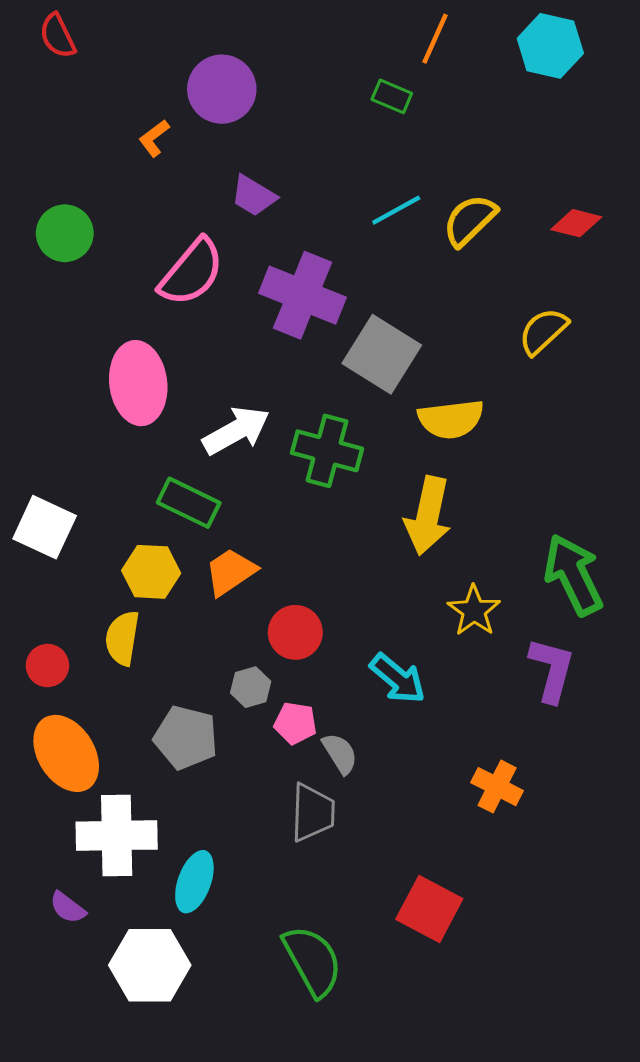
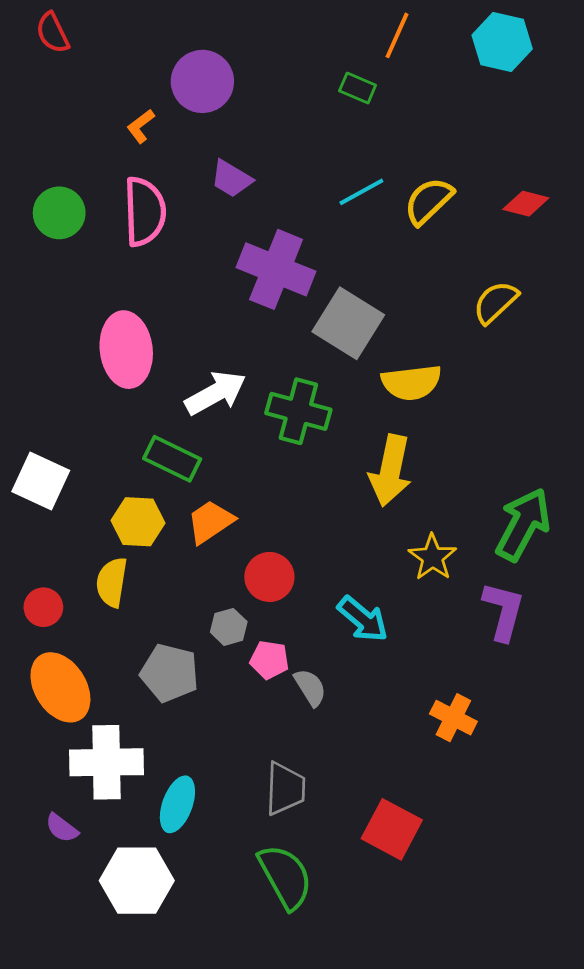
pink semicircle: (192, 272) -> (145, 212), moved, turned -42
green arrow: (573, 575) -> (523, 524), turned 54
gray trapezoid: (313, 812) -> (285, 789), moved

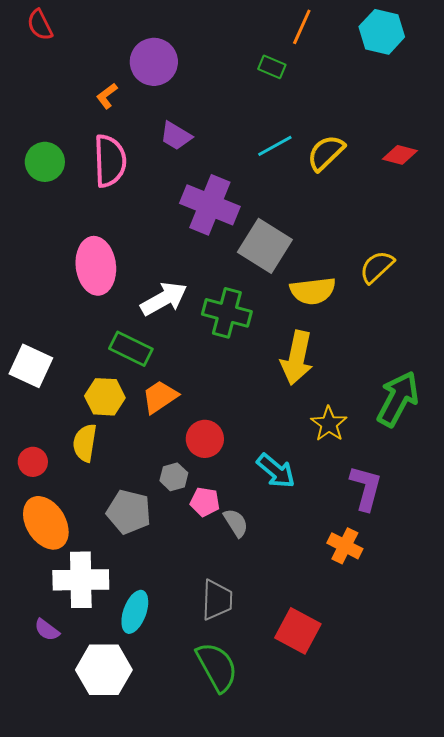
yellow semicircle: (496, 302) -> (377, 267), moved
purple L-shape: (503, 611) -> (366, 488), moved

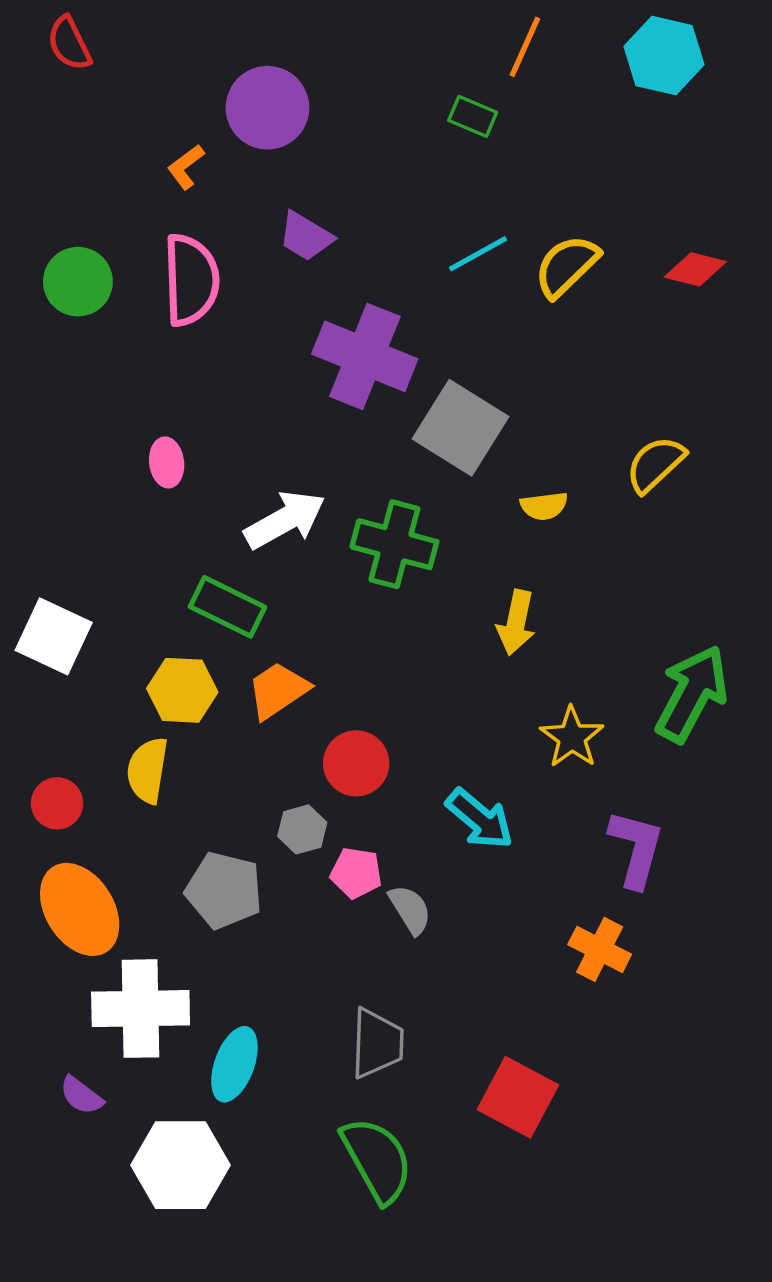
pink ellipse: (96, 266) -> (167, 462), size x0.5
yellow semicircle: (313, 291) -> (544, 506), size x0.6
yellow arrow: (297, 358) -> (516, 622), size x0.7

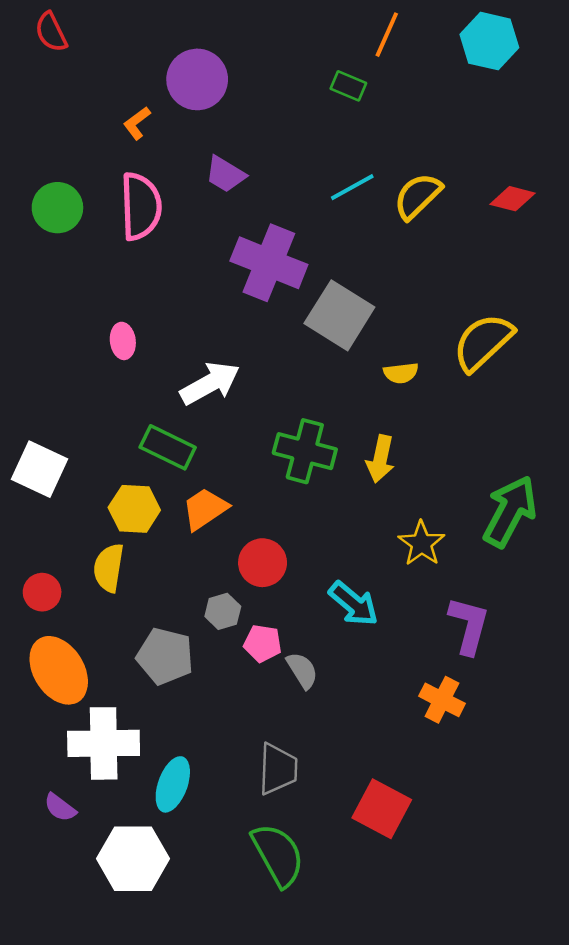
yellow semicircle: (655, 464) -> (483, 342), size x1.4
green cross: (394, 544) -> (305, 451), moved

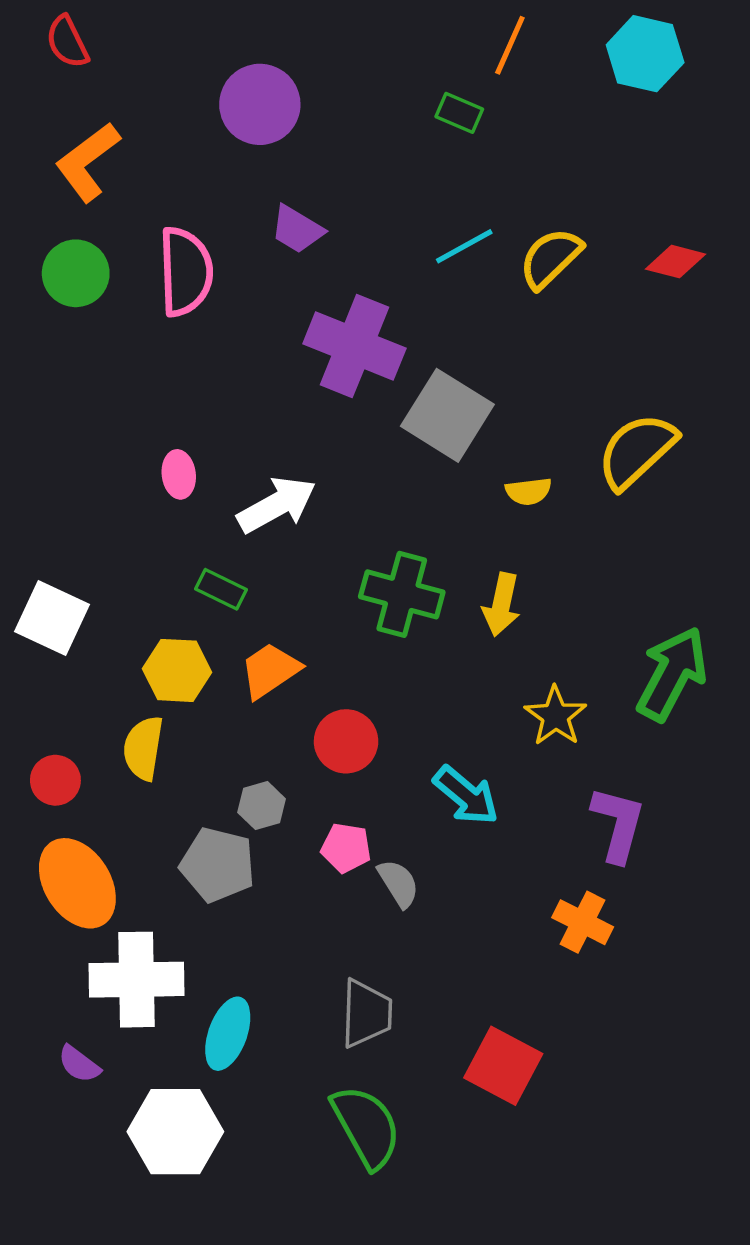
orange L-shape: (137, 123) -> (88, 162), moved, size x1.8
pink ellipse: (123, 341) -> (179, 474), moved
green rectangle: (168, 447) -> (221, 589), size x0.7
gray hexagon: (223, 611) -> (262, 806), moved

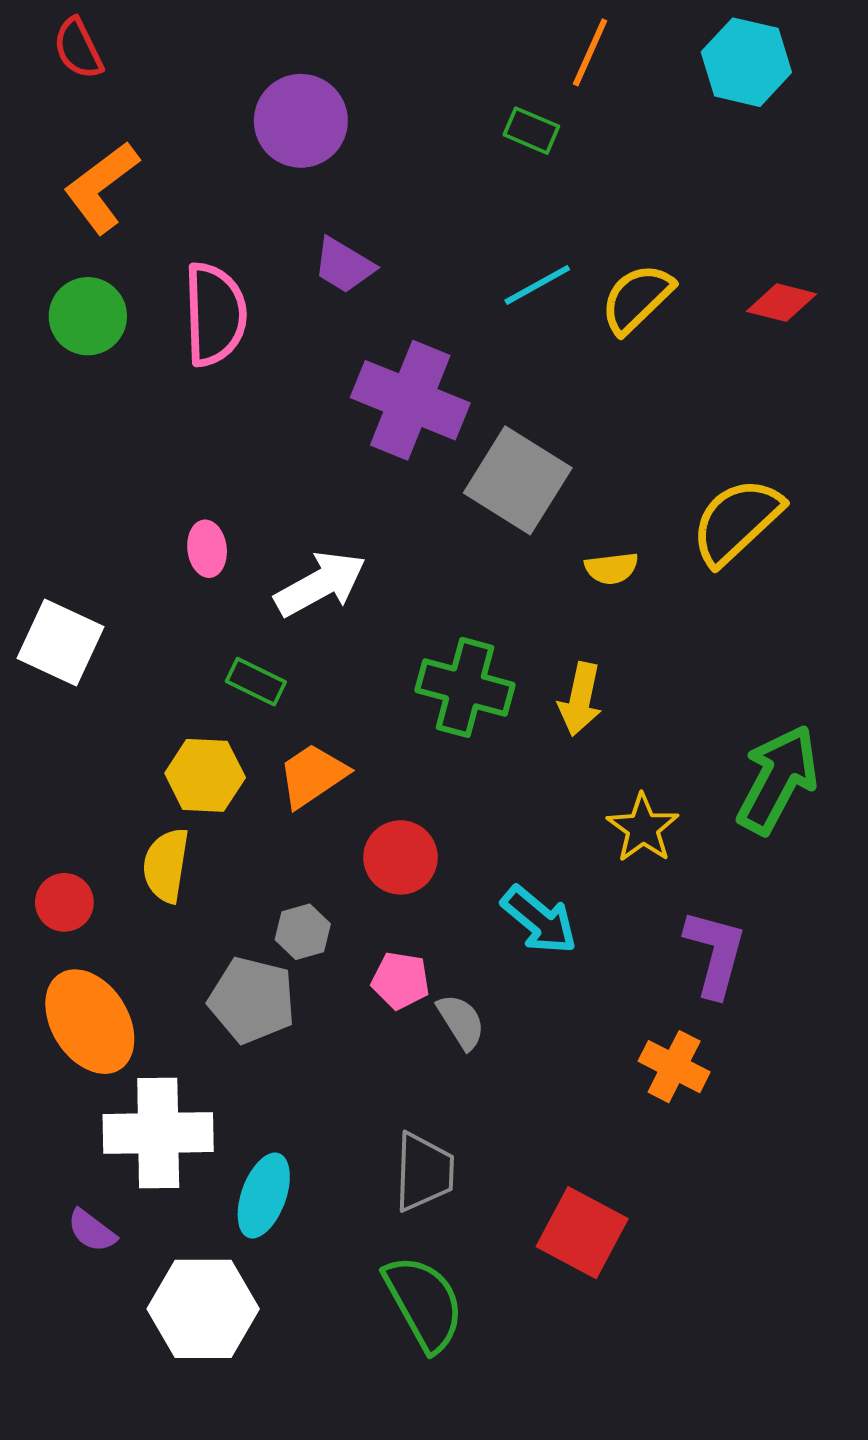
white square: (52, 618) -> (60, 643), moved

